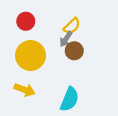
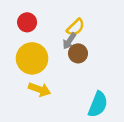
yellow arrow: (25, 90) -> (39, 89), moved
cyan semicircle: (70, 99) -> (98, 104), moved

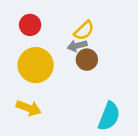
gray arrow: (69, 41) -> (77, 46), turned 42
yellow arrow: (39, 89) -> (29, 108), moved

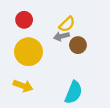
brown circle: (87, 60) -> (78, 45), moved
cyan semicircle: (109, 116) -> (74, 92), moved

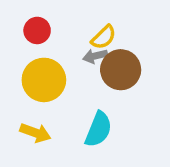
brown circle: (78, 45) -> (121, 70), size x1.5
cyan semicircle: (74, 92) -> (98, 129), moved

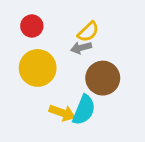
brown circle: (121, 70) -> (103, 78), moved
yellow arrow: (35, 133) -> (62, 113), moved

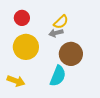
yellow arrow: (62, 113) -> (16, 81), moved

